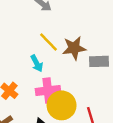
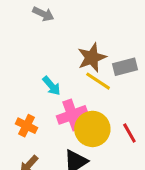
yellow line: (49, 42) -> (98, 81), moved

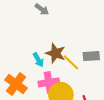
brown star: (92, 58) -> (56, 53), moved, turned 30
orange cross: (27, 126) -> (16, 84), size x1.5

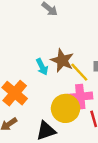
pink cross: (49, 82) -> (80, 97), moved

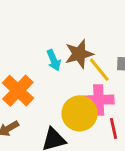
brown star: (62, 60) -> (79, 54), turned 30

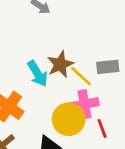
cyan arrow: (54, 60) -> (38, 74), size x1.4

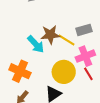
brown star: (60, 64) -> (50, 35), turned 30
pink cross: (84, 104) -> (85, 56), moved

